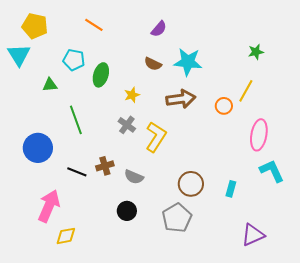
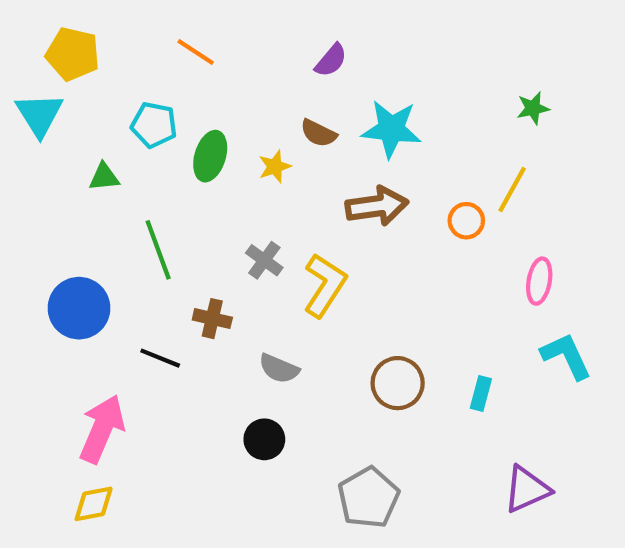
yellow star: (132, 95) -> (275, 167), moved
pink ellipse: (259, 135) -> (539, 281), size x0.7
brown cross: (105, 166) -> (212, 319), moved, turned 30
gray pentagon: (177, 218) -> (368, 498), moved
yellow diamond: (66, 236) -> (94, 504), moved

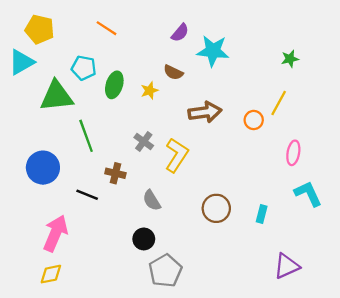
cyan triangle: (39, 114) -> (21, 62), turned 32
cyan star: (391, 129) -> (213, 51), moved
green triangle: (104, 177) -> (57, 96), size x2.0
gray semicircle: (279, 369) -> (152, 200), turned 35
gray pentagon: (368, 498) -> (165, 271), moved

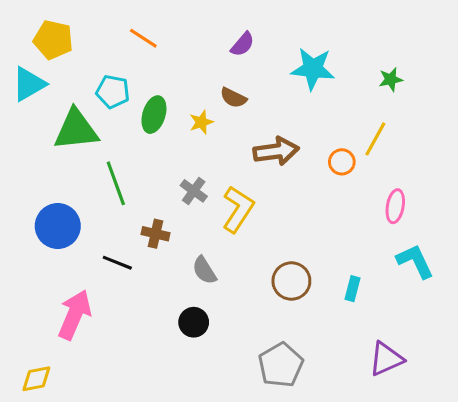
cyan star: (213, 51) -> (313, 69), moved
gray pentagon: (165, 271) -> (281, 365), moved
yellow diamond: (51, 274) -> (36, 379), moved

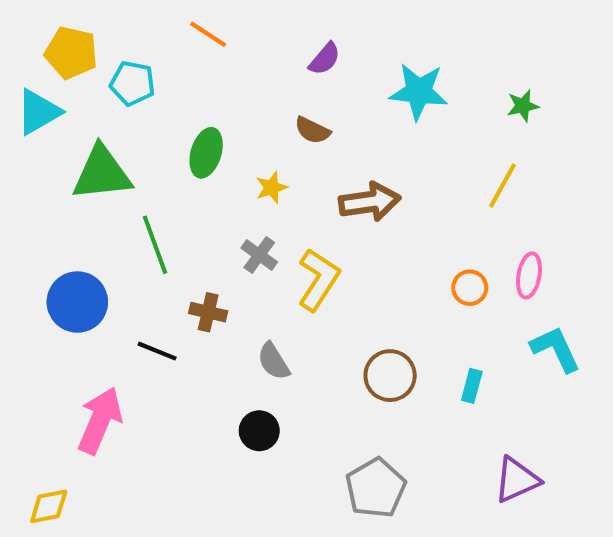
orange line: (143, 38) -> (208, 34), moved
cyan pentagon: (113, 92) -> (133, 83), moved
yellow star: (201, 122) -> (271, 188), moved
orange circle: (342, 162) -> (470, 288), moved

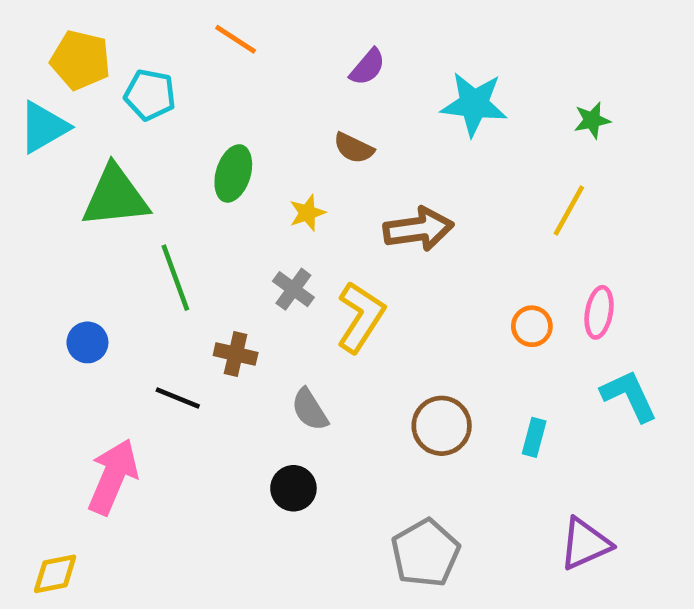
blue circle: (77, 302) -> (87, 342), size x0.6

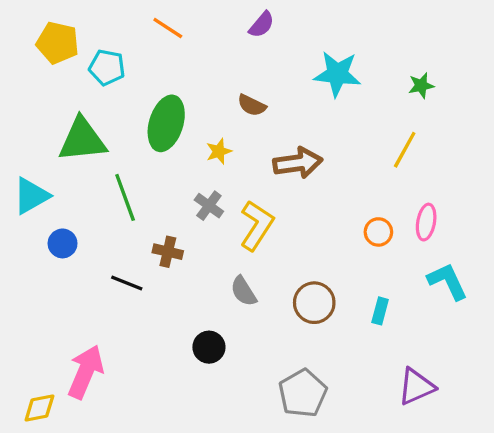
purple semicircle: (368, 67) -> (262, 25), moved
cyan triangle: (43, 127) -> (31, 196), moved
green ellipse: (233, 173) -> (166, 123), size x1.4
gray semicircle: (310, 410) -> (243, 291), moved
pink arrow: (113, 477) -> (86, 372), moved

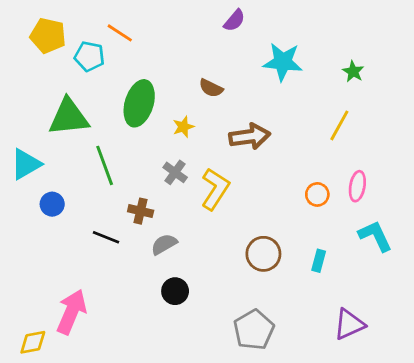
purple semicircle: (262, 25) -> (234, 20), moved
orange line: (168, 28) -> (120, 33), moved
green star: (421, 86) -> (353, 72), turned -30
gray semicircle: (243, 291) -> (164, 244), moved, turned 92

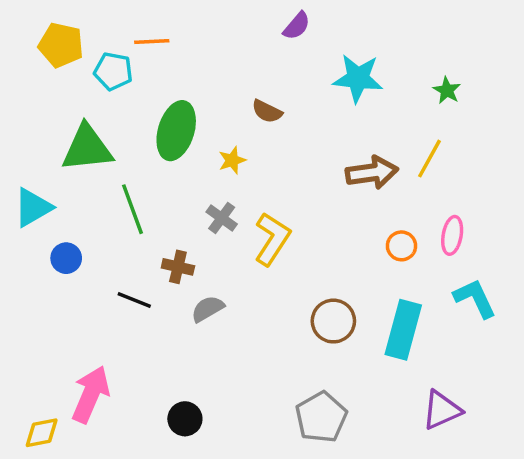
orange line: (120, 33) -> (152, 42), turned -36
brown arrow: (250, 136) -> (372, 173), moved
cyan rectangle: (319, 261) -> (403, 330), size x2.0
black circle: (175, 291) -> (185, 419), moved

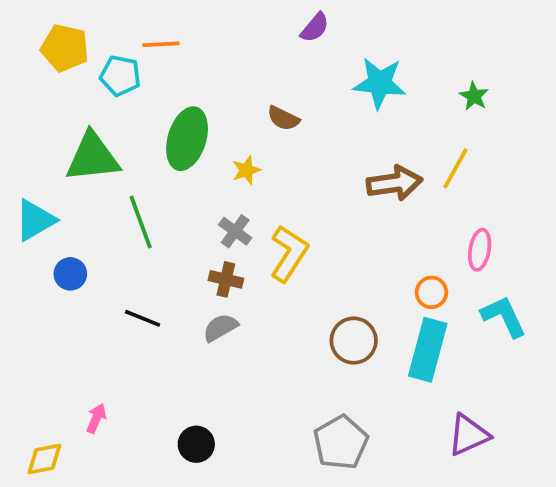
orange circle: (402, 246) -> (431, 292), moved
brown cross: (178, 267) -> (226, 279), moved
pink arrow: (91, 394) -> (96, 418), size x0.5

